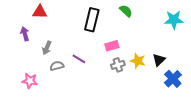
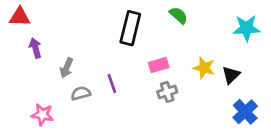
red triangle: (40, 12) -> (20, 17), moved
purple line: (79, 59) -> (112, 83), turned 40
black triangle: (159, 60) -> (231, 75), moved
yellow star: (138, 61) -> (204, 68), moved

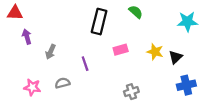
gray cross: (167, 92) -> (131, 92), moved
gray semicircle: (81, 93) -> (62, 83), moved
blue cross: (245, 112) -> (186, 85), turned 30

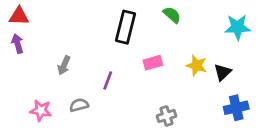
purple arrow: (27, 37) -> (18, 44), moved
purple line: (85, 64) -> (108, 80), turned 40

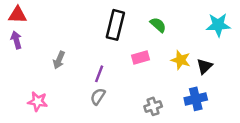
green semicircle: (172, 15) -> (158, 25), moved
gray semicircle: (79, 105) -> (98, 96), moved, turned -42
blue cross: (236, 108) -> (196, 99), moved

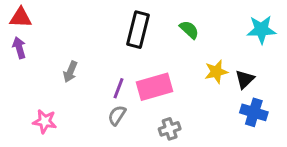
pink rectangle: (141, 58) -> (155, 87), moved, size x1.6
yellow star: (181, 60) -> (216, 72), turned -30
blue cross: (196, 99) -> (254, 112), moved, turned 30
gray cross: (153, 106) -> (170, 129), moved

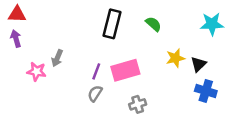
pink star: (45, 121) -> (37, 71), moved

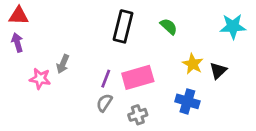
yellow star: (175, 58) -> (193, 64), turned -30
blue cross: (206, 91) -> (187, 101), moved
gray cross: (138, 104) -> (138, 115), moved

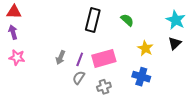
cyan star: (233, 26) -> (176, 20), turned 30
gray arrow: (63, 64) -> (60, 57), moved
black triangle: (218, 71) -> (175, 43), moved
pink star: (40, 79) -> (17, 57), moved

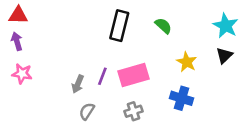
gray arrow: (60, 57) -> (78, 84), moved
gray semicircle: (79, 78) -> (87, 111), moved

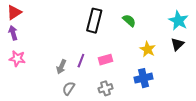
red triangle: (18, 15) -> (14, 12), turned -35
pink rectangle: (134, 75) -> (106, 60), size x0.6
blue cross: (181, 98) -> (144, 78), turned -30

